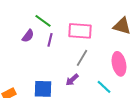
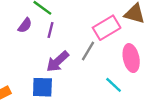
pink rectangle: (80, 31) -> (107, 28), moved, turned -35
purple arrow: (72, 80) -> (58, 62), moved, size x1.5

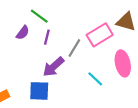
gray line: (88, 51) -> (74, 48), moved
cyan line: (114, 85) -> (95, 79), moved

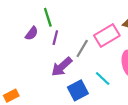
green line: (39, 16) -> (48, 17), turned 36
blue square: (39, 91) -> (78, 90), moved, turned -30

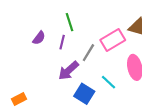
green line: (48, 17) -> (70, 22), moved
blue square: (78, 90) -> (84, 94), turned -30

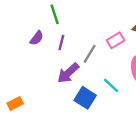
green line: (70, 22) -> (55, 14), moved
pink rectangle: (113, 40) -> (116, 40), size x0.7

